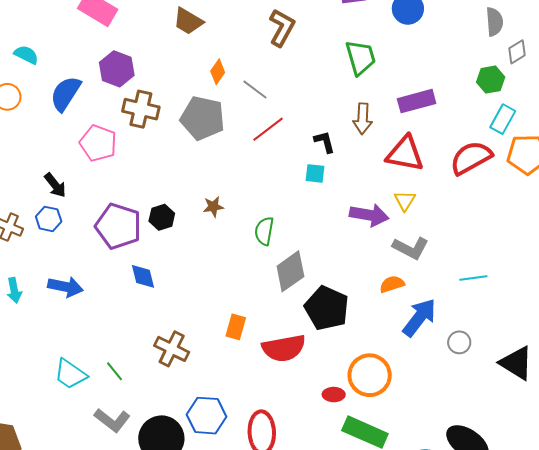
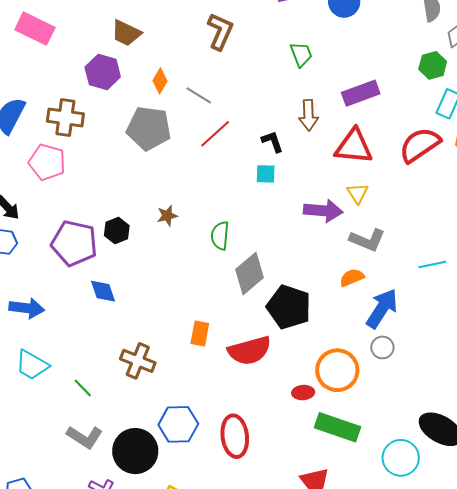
green trapezoid: (361, 57) -> (301, 54), size x0.7
purple hexagon: (117, 69) -> (103, 72), moved
brown cross: (141, 109) -> (65, 117), moved
gray circle: (459, 342) -> (382, 347), moved
cyan trapezoid: (70, 374) -> (32, 365), moved

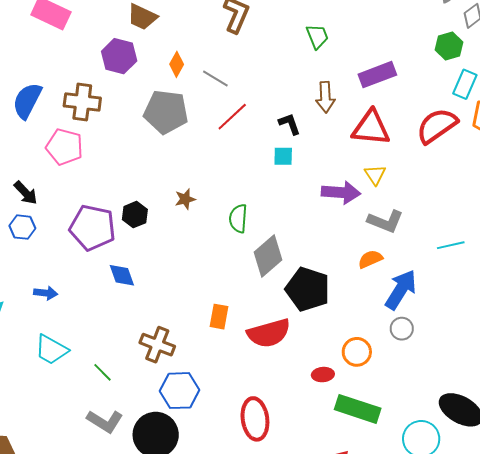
blue arrow: (27, 308) -> (46, 293), size x0.7
orange circle: (337, 370) -> (357, 352), size x0.7
blue hexagon: (178, 424) -> (180, 391), moved

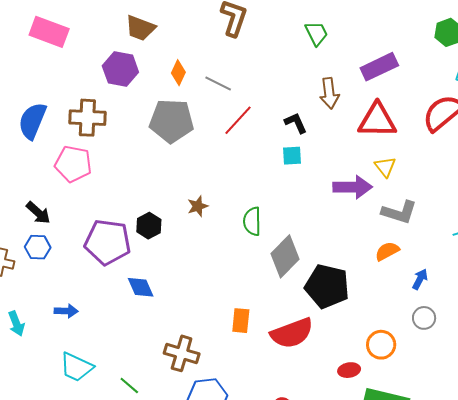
blue arrow: (401, 290) -> (420, 279), size x0.5

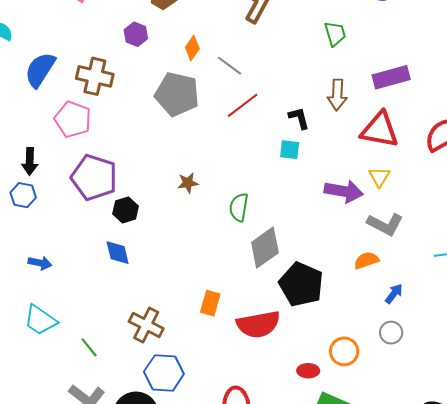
purple hexagon: (120, 69) -> (136, 34), size x0.7
black arrow: (38, 213) -> (30, 161), turned 40
black hexagon: (149, 226) -> (126, 210), moved
purple pentagon: (108, 242) -> (94, 177), moved

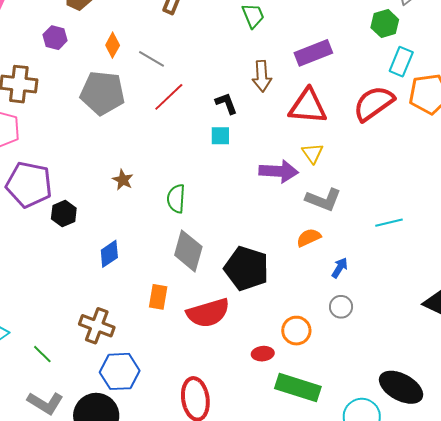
brown star: (188, 183) -> (123, 180), turned -30
gray diamond: (265, 248) -> (188, 251), moved, turned -33
blue diamond: (118, 253) -> (109, 254), moved, turned 76

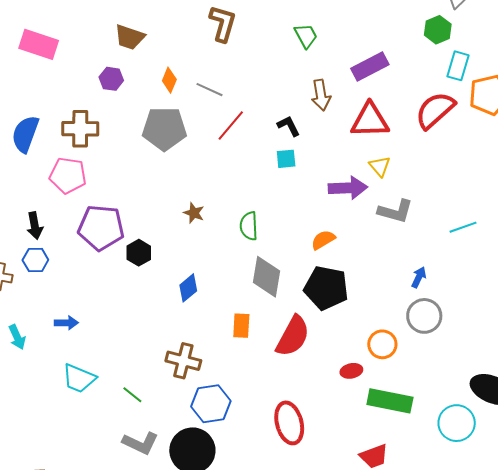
orange semicircle: (309, 238) -> (323, 240), moved
gray circle: (341, 307) -> (424, 316), size x1.5
red semicircle: (208, 313) -> (293, 336), turned -39

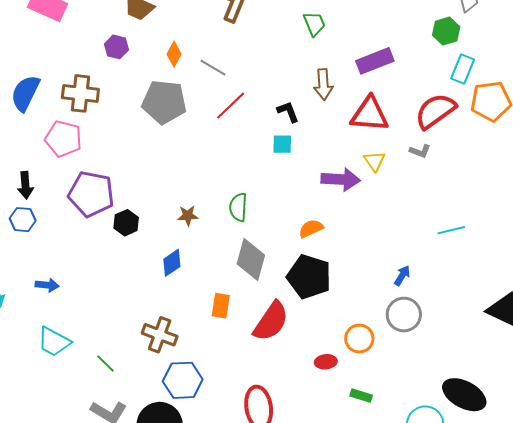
gray L-shape: (395, 211) -> (420, 151), moved, size x0.6
brown star: (194, 213) -> (188, 216), moved, turned -30
green rectangle: (390, 401) -> (361, 396), size x0.5

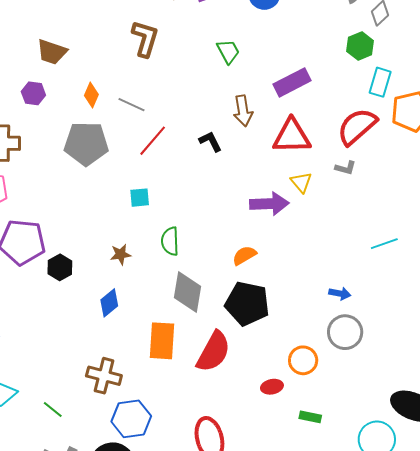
cyan square: (282, 144) -> (140, 198), moved
blue arrow: (402, 276) -> (340, 294), turned 75
orange rectangle: (221, 306) -> (162, 341), size x1.5

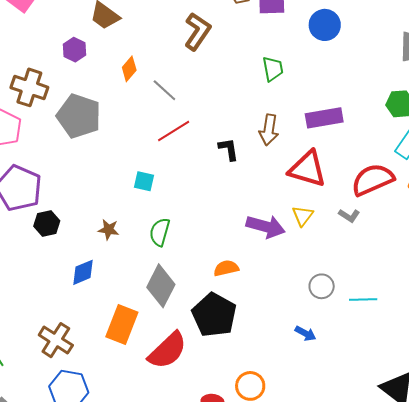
gray pentagon: (86, 144) -> (79, 116), moved
gray circle: (345, 332) -> (322, 286), moved, size x0.7

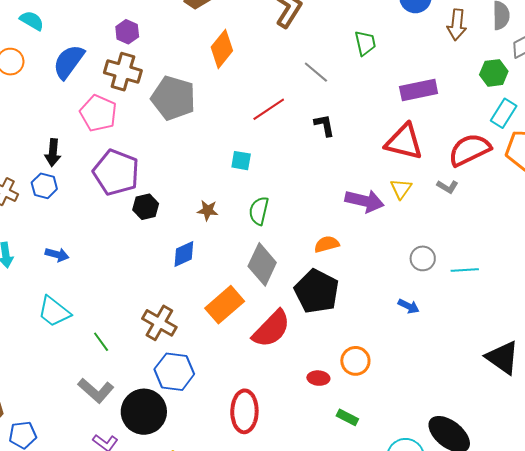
purple hexagon: (74, 50) -> (127, 32), moved
orange diamond: (129, 69) -> (222, 49), size x1.5
gray line: (164, 90) -> (316, 72), moved
brown arrow: (269, 130) -> (457, 25), moved
orange rectangle: (122, 325) -> (225, 305), turned 30

